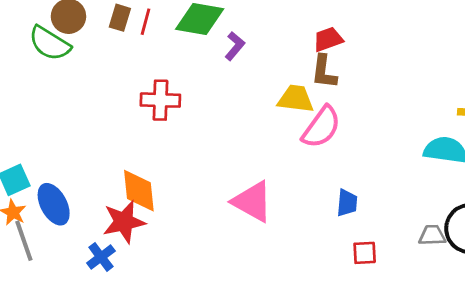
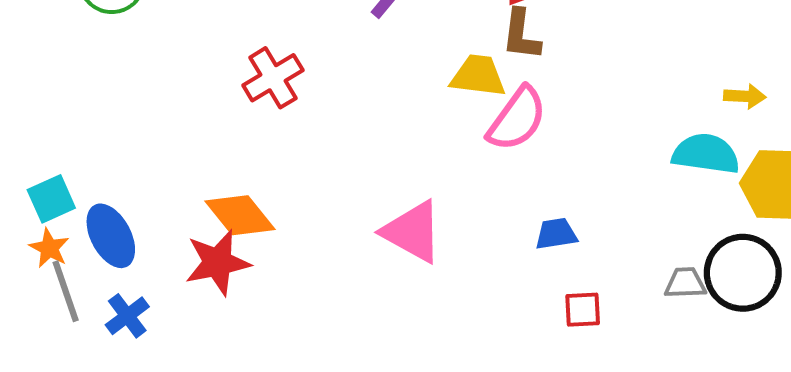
red cross: (160, 100) -> (273, 78), turned -33
orange diamond: (139, 191) -> (240, 215), turned -33
blue trapezoid: (347, 203) -> (556, 234), turned -104
blue cross: (101, 257) -> (127, 316), moved

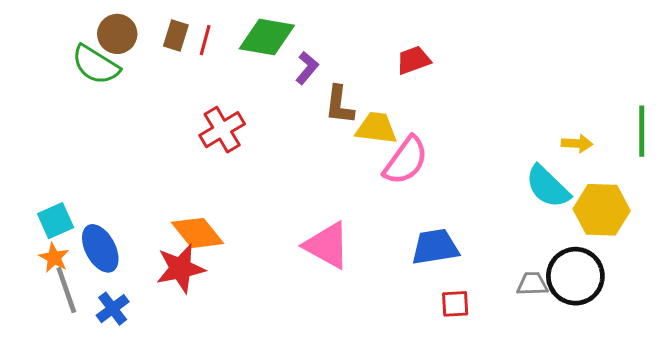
brown L-shape: (521, 35) -> (339, 105), moved
cyan semicircle: (706, 154) -> (548, 187), turned -144
blue trapezoid: (556, 234) -> (435, 247), size x1.5

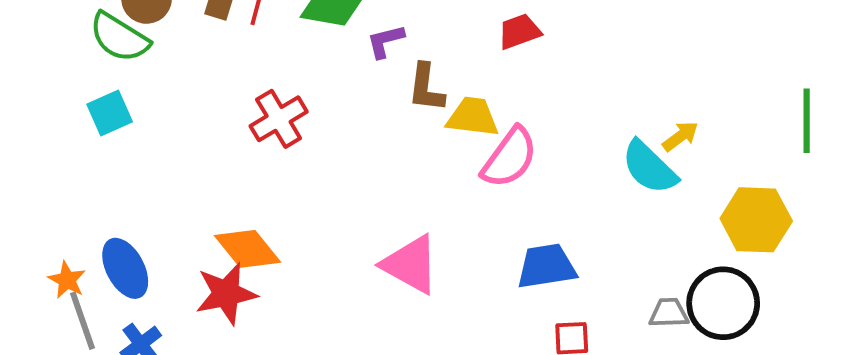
purple L-shape: (307, 68) -> (385, 41), turned -144
yellow arrow: (577, 143) -> (680, 136), moved, turned -40
cyan semicircle: (548, 187) -> (649, 167), moved
cyan square: (56, 221) -> (110, 113), moved

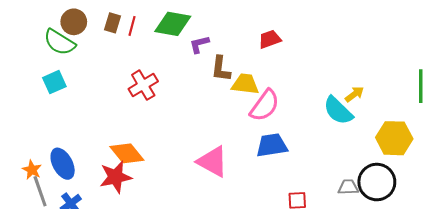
blue trapezoid: (546, 266) -> (272, 145), moved

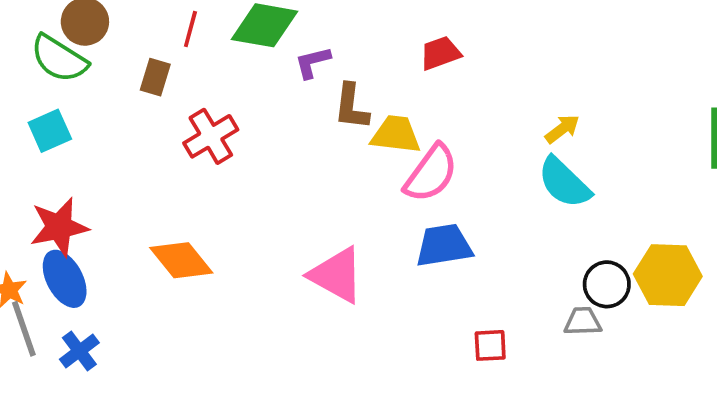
brown rectangle: (113, 23) -> (155, 77), moved
yellow arrow: (354, 94) -> (562, 129), moved
yellow hexagon: (394, 138) -> (668, 275), moved
red star: (116, 177) -> (59, 227), moved
black circle: (377, 182) -> (607, 284), moved, size x0.7

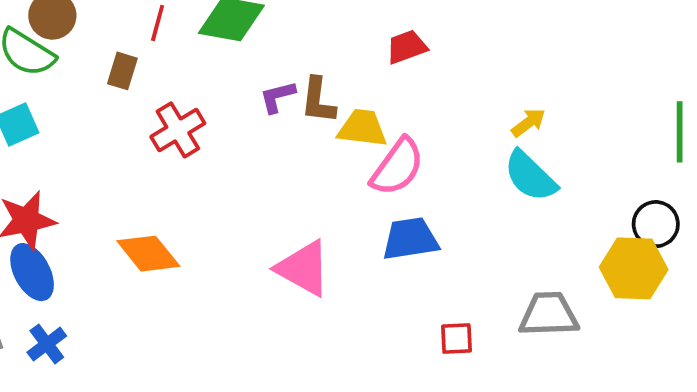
purple L-shape: (313, 62) -> (277, 97), moved
black circle: (607, 284) -> (656, 224), moved
gray trapezoid: (583, 321) -> (549, 314), size x1.6

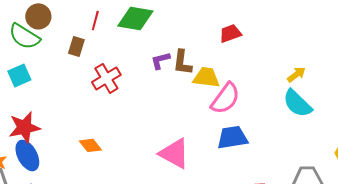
orange diamond: (148, 254) -> (90, 145), size x0.7

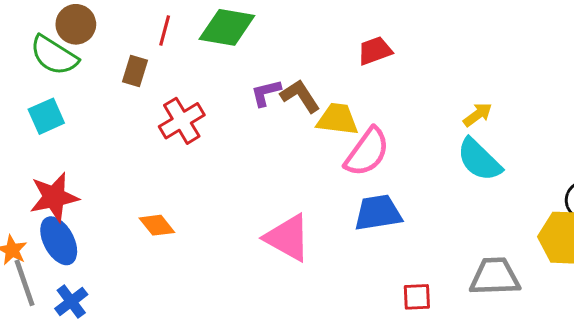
brown L-shape: (182, 62) -> (300, 96), turned 140

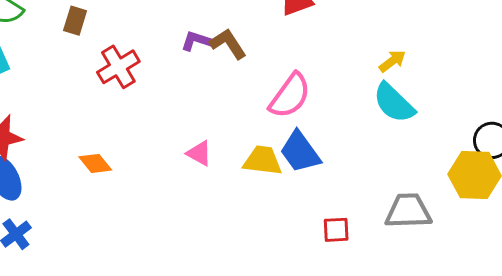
purple L-shape: (266, 93) -> (196, 41), turned 32
yellow trapezoid: (337, 119) -> (263, 161), moved
blue trapezoid: (378, 213) -> (300, 152), turned -117
pink triangle: (288, 238) -> (199, 153), moved, size x0.6

